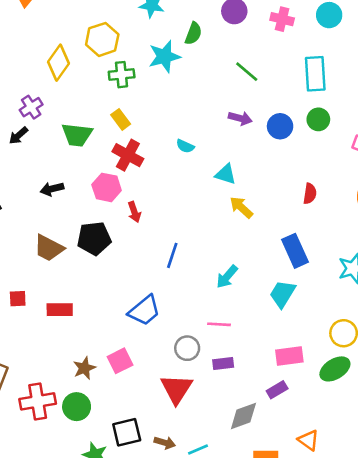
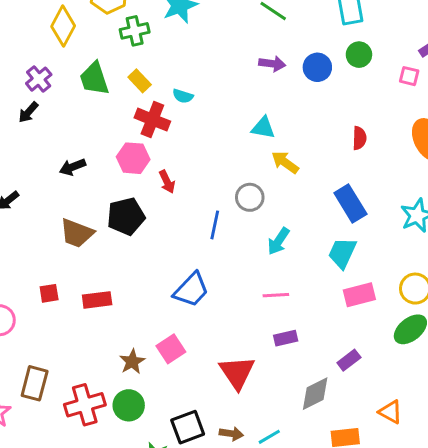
green trapezoid: (77, 135) -> (94, 79), moved, turned 72
cyan semicircle: (185, 146) -> (183, 96), moved
gray circle: (187, 348) -> (250, 197), moved
pink rectangle: (289, 356) -> (359, 295), moved

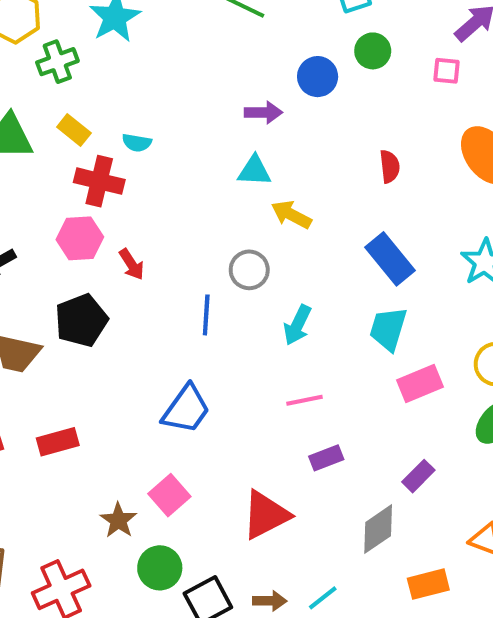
purple arrow: (272, 64) -> (263, 112), moved
red triangle: (237, 372) -> (266, 515), turned 45
green circle: (129, 405) -> (160, 568), moved

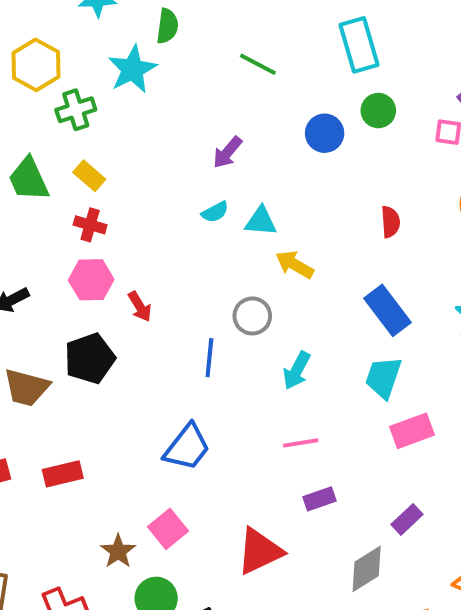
purple arrow: (263, 112) -> (227, 152), moved, turned 128
cyan semicircle: (137, 143) -> (215, 212), moved, turned -40
red cross: (99, 181) -> (90, 225), moved, size x0.7

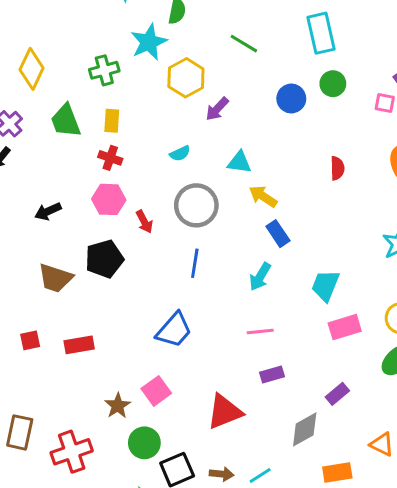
yellow hexagon: (36, 65) -> (186, 78), moved
yellow rectangle: (89, 176) -> (112, 121), turned 50
cyan semicircle: (215, 212) -> (180, 153), moved
blue rectangle: (388, 310) -> (278, 234), moved, size x0.7
gray circle: (252, 316) -> (196, 205), moved, size x1.5

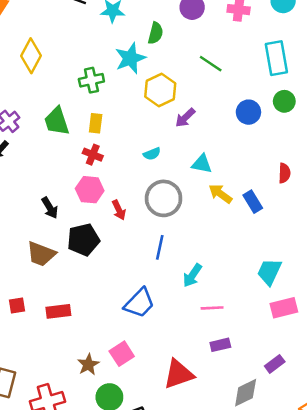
yellow diamond: (32, 69) -> (31, 56), moved
black arrow: (48, 211) -> (50, 208), moved, turned -100
blue rectangle: (278, 234) -> (253, 202), moved
cyan arrow: (260, 277) -> (192, 275), moved

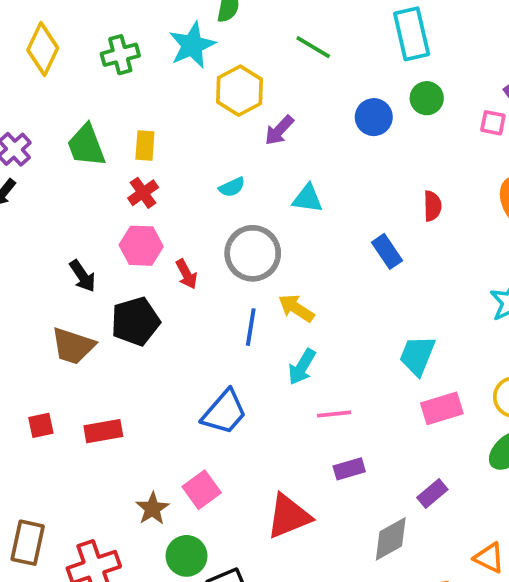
green cross: (91, 80) -> (120, 55), moved
red cross: (93, 155) -> (143, 193), turned 36
yellow arrow: (220, 194) -> (296, 308), moved

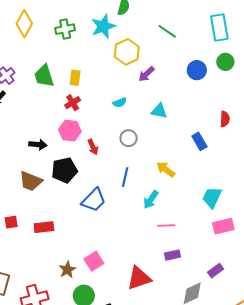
gray circle: (253, 253) -> (129, 138), size x0.6
black arrow: (82, 276) -> (38, 145), turned -54
yellow arrow: (296, 308) -> (166, 169), moved
blue trapezoid: (224, 412) -> (94, 200), moved

